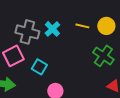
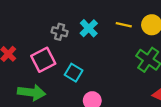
gray cross: (27, 32) -> (60, 32), size x0.6

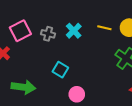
pink square: (43, 60) -> (20, 31), moved

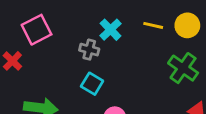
gray cross: (48, 34) -> (89, 50), moved

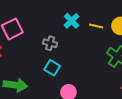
cyan cross: (111, 30) -> (72, 21), moved

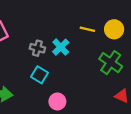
cyan cross: (72, 21) -> (61, 47), moved

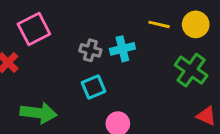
cyan cross: (61, 47) -> (122, 49), turned 30
cyan square: (40, 75) -> (93, 87), turned 36

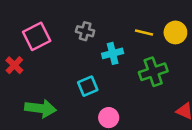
gray cross: (90, 50) -> (85, 31), moved
green cross: (191, 70) -> (153, 72), moved, turned 36

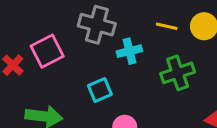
gray cross: (85, 31) -> (97, 25), size x1.6
pink square: (37, 36) -> (47, 51), moved

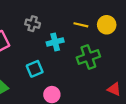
gray cross: (97, 25) -> (33, 24), size x0.6

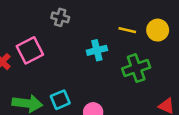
gray cross: (33, 24) -> (60, 17), moved
cyan square: (35, 69) -> (60, 100), moved

